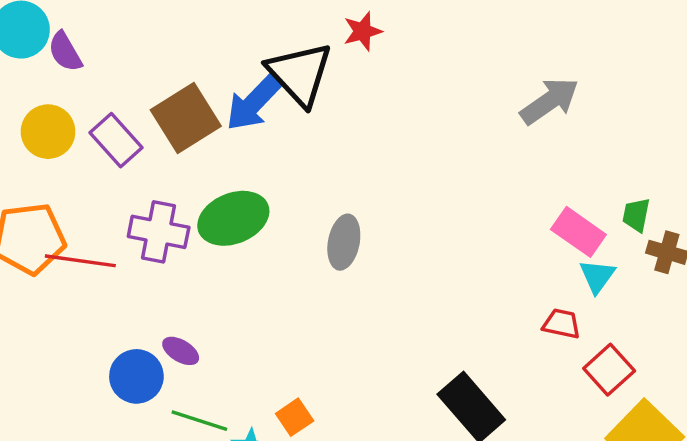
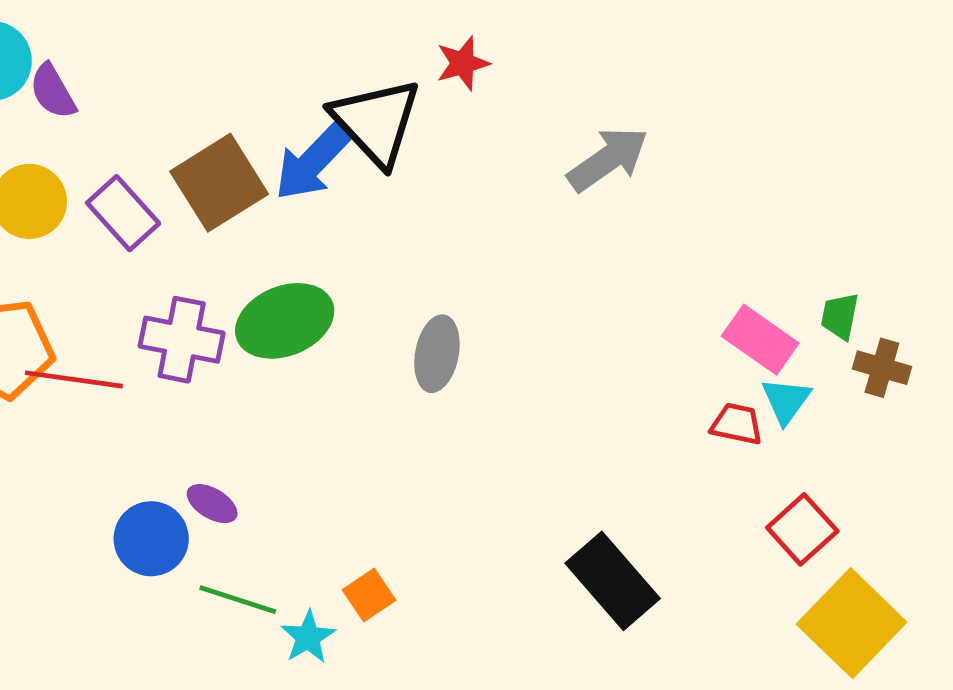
gray arrow: (550, 101) -> (608, 159), moved
red trapezoid: (561, 324) -> (737, 424), moved

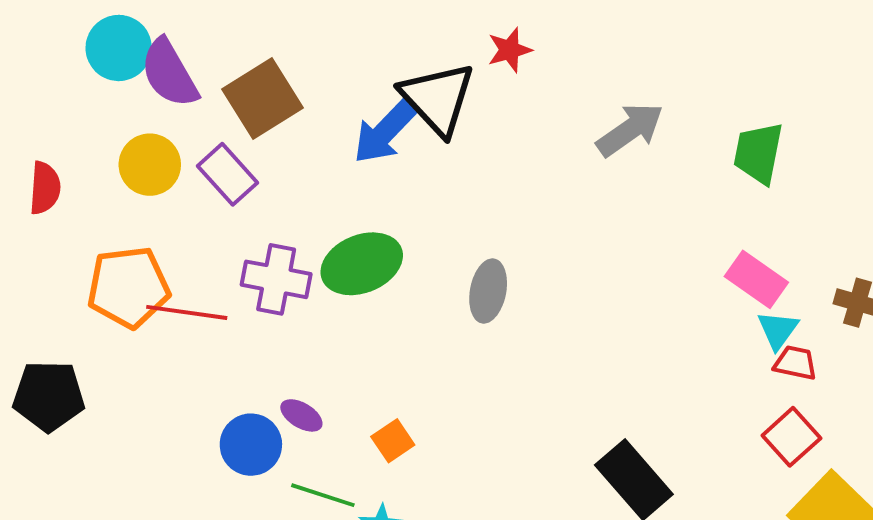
purple semicircle: (53, 91) -> (169, 73), size x1.5
brown square: (219, 183) -> (263, 99), moved
green trapezoid: (840, 316) -> (758, 153), moved, size x1.6
red trapezoid: (737, 424) -> (795, 363), moved
orange square: (369, 595) -> (393, 441), moved

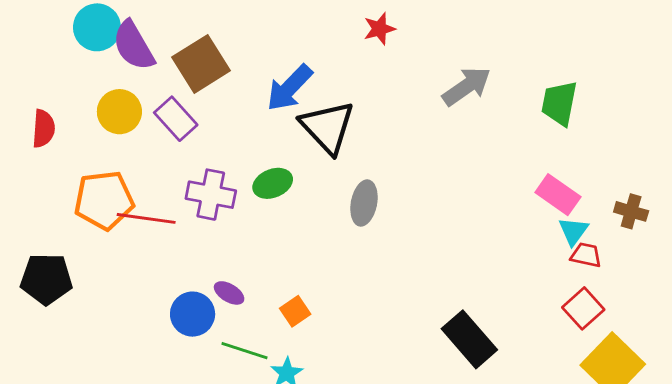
black triangle: (438, 99) -> (327, 127), moved
green ellipse: (362, 264) -> (273, 183), size x0.7

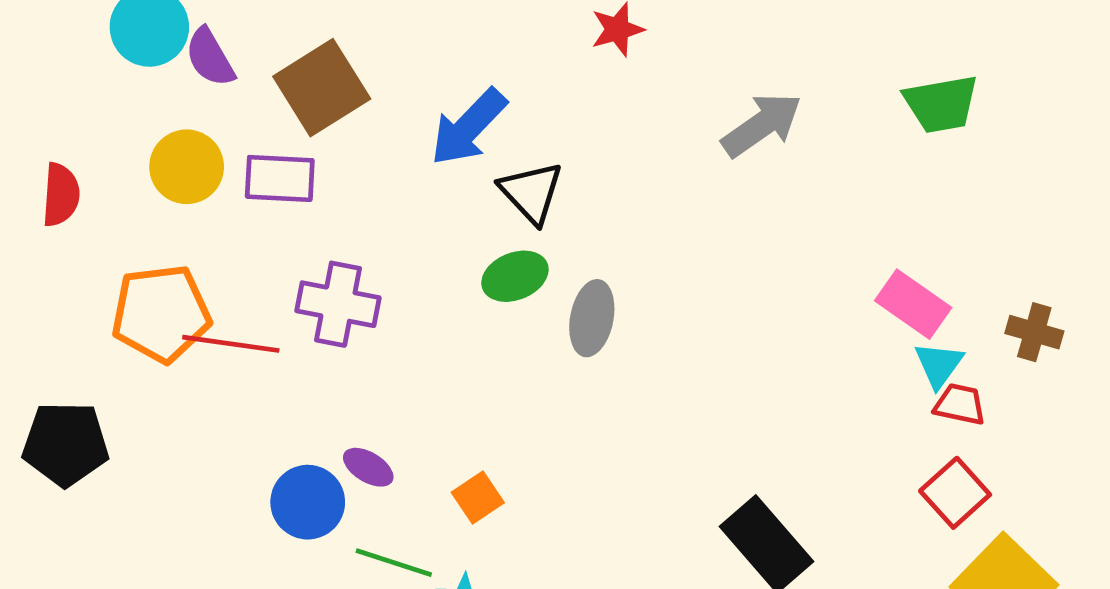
purple semicircle: (134, 46) -> (210, 57), size x0.7
green trapezoid: (559, 103) -> (941, 104), moved, turned -111
purple rectangle: (176, 119) -> (280, 178), turned -45
black triangle: (327, 127) -> (531, 192), size x0.7
green ellipse: (273, 183) -> (515, 276), moved

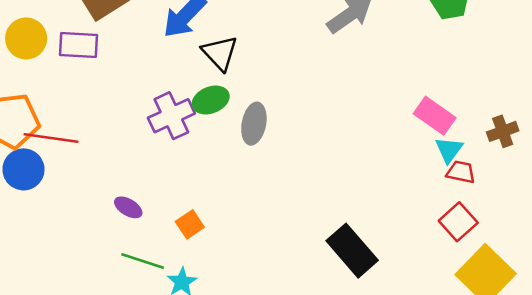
purple cross: (338, 304) -> (171, 116), moved, turned -36
brown cross: (1034, 332) -> (503, 131), turned -36
blue circle: (308, 502) -> (23, 169), moved

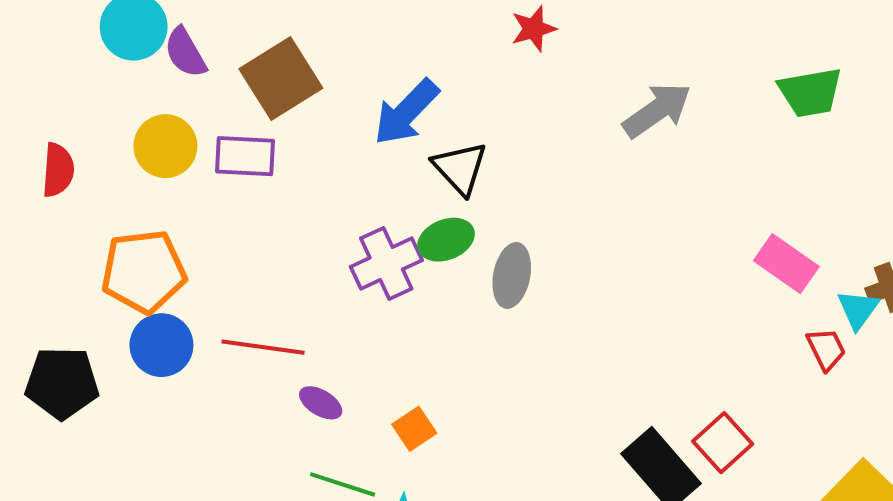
red line: (51, 138) -> (263, 347), moved
cyan triangle: (449, 150) -> (858, 309), moved
red trapezoid: (461, 172) -> (826, 349), turned 52
red square: (458, 222) -> (723, 443), moved

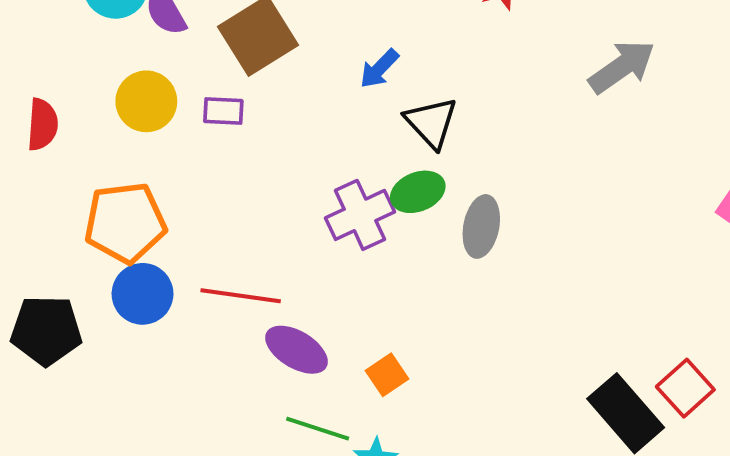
blue arrow: (406, 112) -> (379, 69), size x0.6
purple rectangle: (245, 156) -> (223, 111), size x0.7
purple ellipse: (321, 403) -> (296, 350), size x1.5

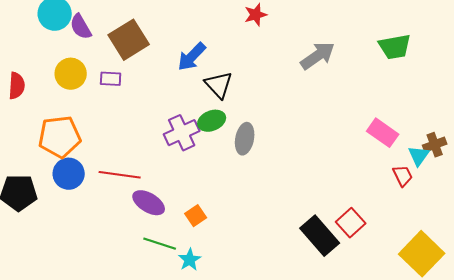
blue arrow: (379, 69) -> (192, 57), size x1.4

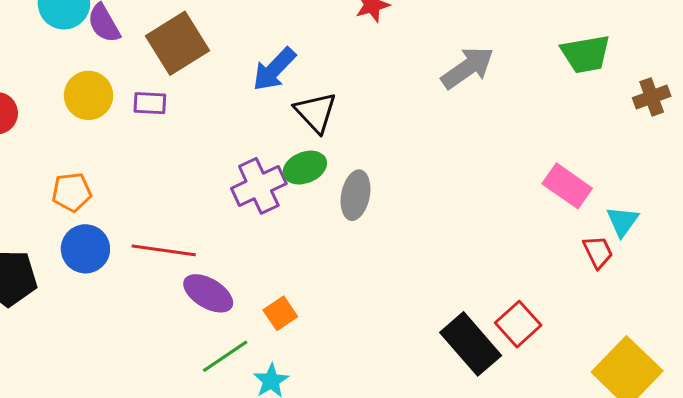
orange pentagon: (60, 137) -> (72, 192), size x0.6
brown cross: (435, 145) -> (652, 97), moved
green line: (160, 244) -> (225, 356), turned -52

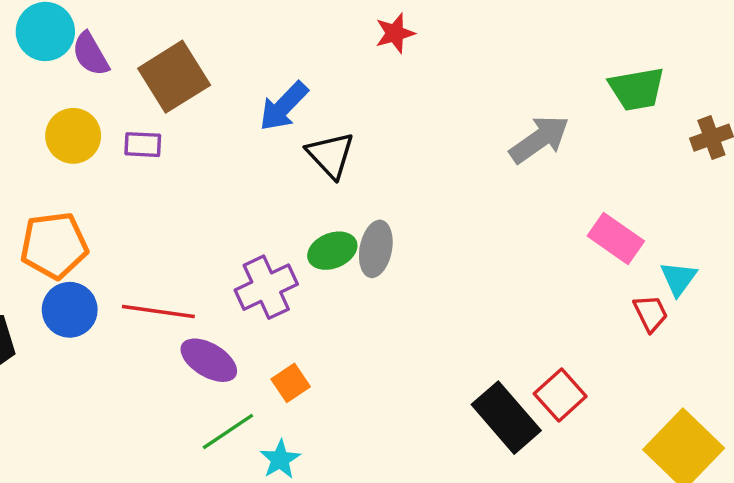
gray arrow: (468, 68) -> (539, 139), moved
green ellipse: (305, 168) -> (332, 251), moved
purple cross: (259, 186) -> (266, 287), moved
orange pentagon: (72, 192) -> (54, 245), size x1.5

